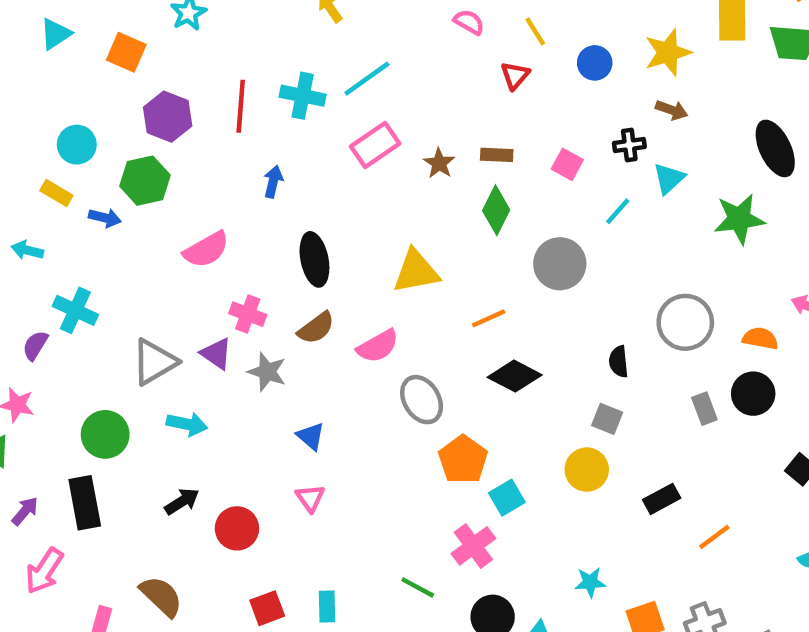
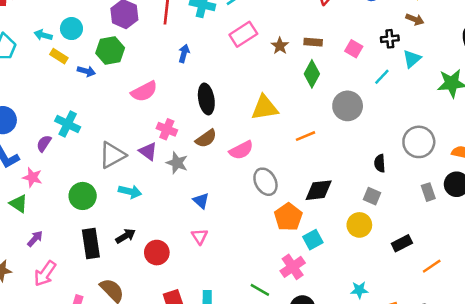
cyan arrow: (27, 250) -> (43, 35), moved
black diamond: (515, 376) -> (319, 190), moved, turned -36
black rectangle: (85, 503) -> (91, 243), moved

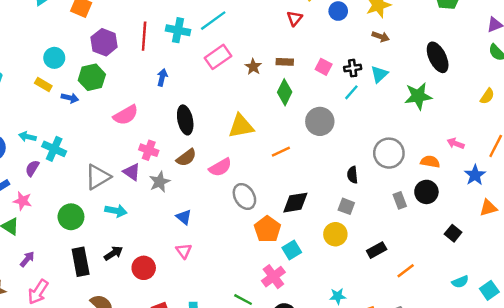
cyan arrow: (43, 35) -> (27, 137), moved
black cross: (390, 39) -> (353, 68), moved
gray star: (177, 163) -> (160, 182), turned 30

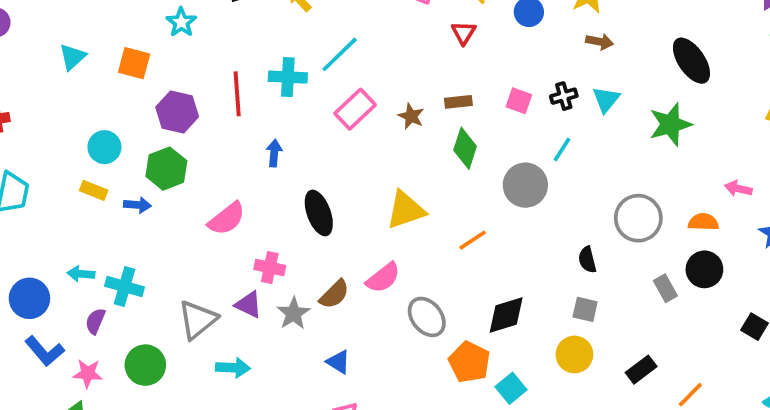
cyan line: (351, 92) -> (562, 149), moved
brown semicircle: (186, 158) -> (334, 294), moved
green circle: (71, 217) -> (145, 365), moved

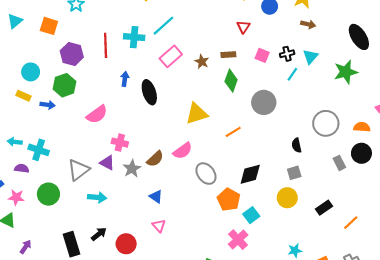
red triangle: (464, 33) -> (243, 27), moved
cyan line: (562, 149) -> (292, 74), moved
black ellipse: (319, 213) -> (149, 92), moved
gray square: (585, 309) -> (294, 173), turned -32
purple semicircle: (95, 321) -> (22, 168), turned 72

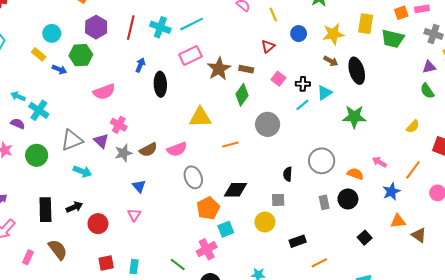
black ellipse: (359, 37) -> (357, 71), moved
brown star: (202, 62) -> (219, 69), size x1.6

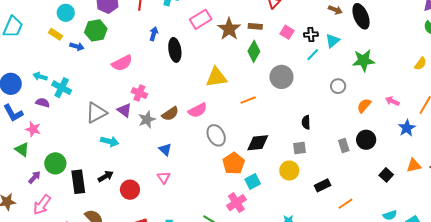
green circle: (37, 155) -> (55, 163), moved
gray circle: (322, 161) -> (338, 86), moved, size x0.6
orange semicircle: (355, 174) -> (364, 106), moved, turned -63
orange triangle: (398, 221) -> (414, 165), moved

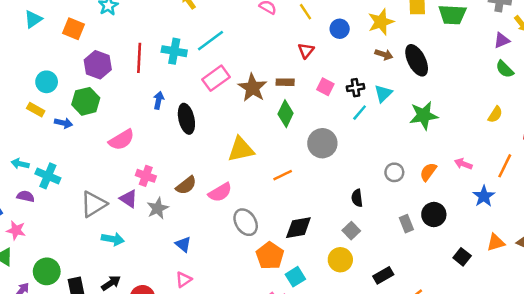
gray circle: (338, 86) -> (394, 172), moved
brown semicircle: (170, 114) -> (186, 185), moved
gray square: (300, 148) -> (351, 231), turned -32
pink triangle: (164, 178) -> (184, 279), turned 32

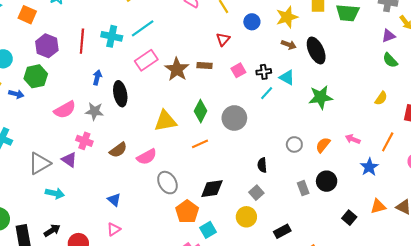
pink square: (325, 87) -> (238, 70), turned 32
cyan triangle: (383, 93) -> (287, 78), turned -49
green diamond: (286, 114) -> (201, 111), moved
gray star: (158, 208) -> (94, 111), moved, turned 30

